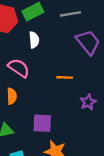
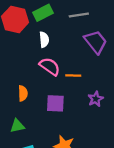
pink semicircle: (19, 68) -> (50, 66), moved
purple square: (42, 123) -> (55, 103), moved

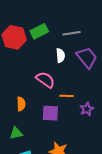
white semicircle: (44, 40) -> (60, 55), moved
orange line: (73, 75) -> (67, 96), moved

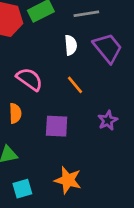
pink semicircle: (45, 80) -> (30, 79), moved
orange line: (67, 96) -> (75, 85), moved, turned 48

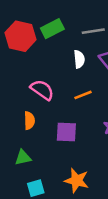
orange line: (75, 85) -> (83, 95), turned -72

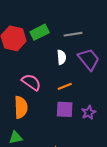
orange semicircle: (29, 121) -> (21, 107), size x1.5
purple square: (66, 132) -> (65, 109), moved

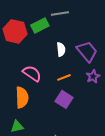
gray line: (73, 34) -> (60, 13), moved
purple square: (65, 109) -> (64, 99), turned 30
purple star: (89, 112) -> (93, 76), moved

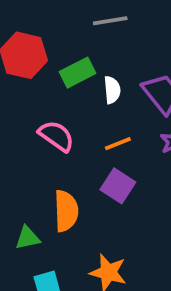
green rectangle: (40, 25) -> (78, 73), moved
orange semicircle: (22, 97) -> (66, 211), moved

